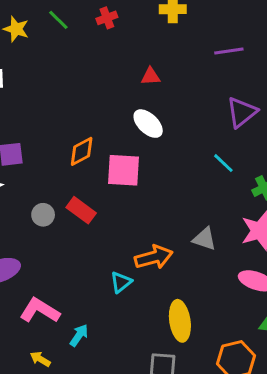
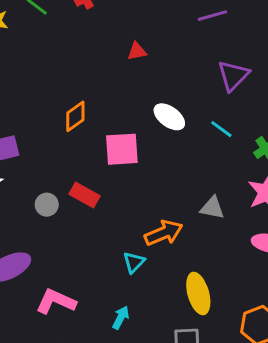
white ellipse: (148, 124) -> (169, 117), moved
orange diamond: (82, 151) -> (75, 116), moved
cyan arrow: (79, 335) -> (121, 318), moved

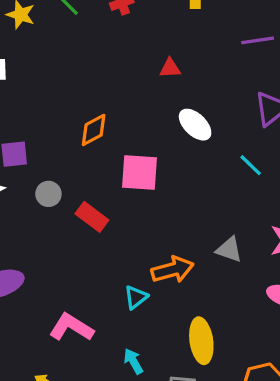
white ellipse: (169, 117) -> (195, 125), moved
gray circle: (47, 205) -> (48, 194), moved
pink L-shape: (56, 301) -> (71, 327), moved
cyan arrow: (121, 318) -> (133, 361), moved, turned -65

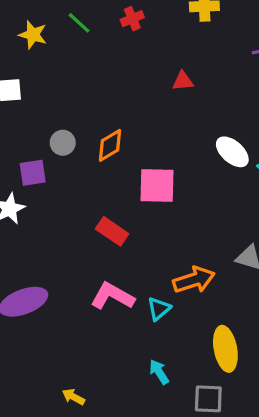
white ellipse: (195, 125) -> (232, 152), moved
gray circle: (48, 194) -> (63, 143), moved
pink L-shape: (71, 327) -> (112, 296), moved

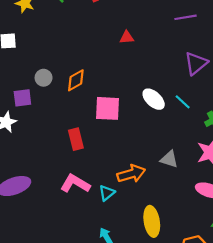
white ellipse: (232, 152) -> (154, 99), moved
red rectangle: (112, 231) -> (76, 139), turned 40

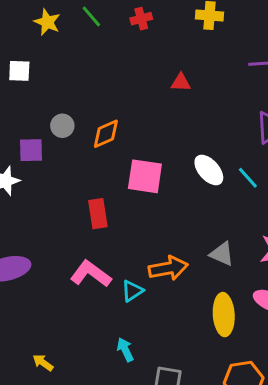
yellow ellipse: (152, 221) -> (224, 315), moved

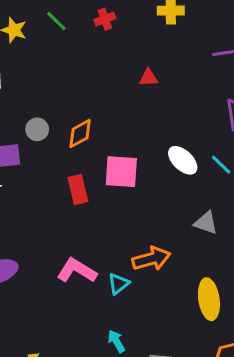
red rectangle: (98, 214) -> (78, 190), moved
gray triangle: (222, 254) -> (206, 223), moved

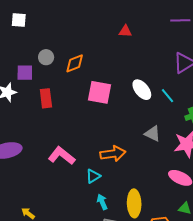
red rectangle: (78, 190) -> (46, 98), moved
cyan triangle: (118, 284) -> (93, 176), moved
yellow ellipse: (209, 299) -> (134, 203), moved
cyan arrow: (116, 341) -> (102, 202), moved

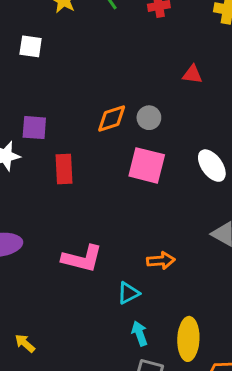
gray circle: (46, 57) -> (149, 118), moved
orange arrow: (113, 154) -> (161, 261), size x0.7
pink L-shape: (62, 156) -> (82, 258), turned 152

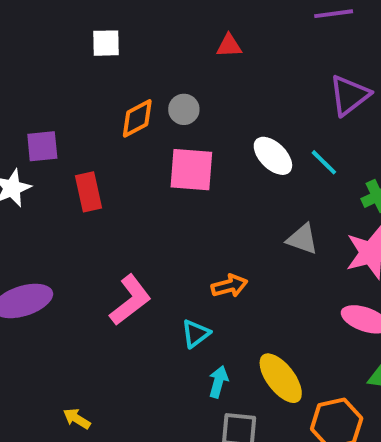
white square: (31, 46) -> (106, 43), moved
pink L-shape: (82, 258) -> (130, 300), turned -42
cyan arrow: (140, 333) -> (218, 382), turned 45
yellow ellipse: (188, 339) -> (281, 378), turned -30

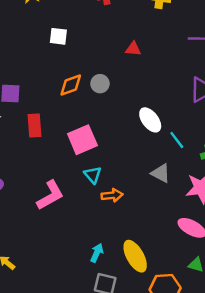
cyan line: (324, 162) -> (177, 140), moved
pink square: (191, 170) -> (82, 140), moved, turned -36
cyan triangle: (196, 334) -> (93, 175), moved, turned -42

